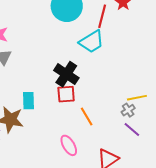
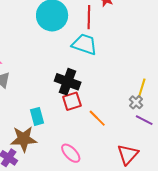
cyan trapezoid: (91, 42) -> (84, 44), turned -116
yellow line: (137, 98) -> (142, 88), turned -48
pink ellipse: (69, 145) -> (71, 153), moved

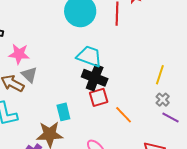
cyan trapezoid: (84, 44) -> (89, 56), moved
yellow line: (142, 88) -> (160, 75), moved

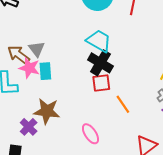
pink star: (19, 54) -> (29, 68), moved
cyan rectangle: (63, 112) -> (45, 71), moved

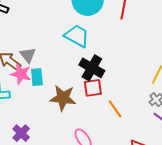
cyan trapezoid: (99, 41) -> (77, 36), moved
brown star: (47, 111) -> (63, 98), moved

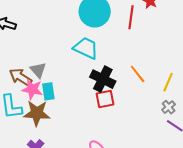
brown star: (63, 98) -> (37, 113), moved
orange line: (115, 109) -> (138, 74), moved

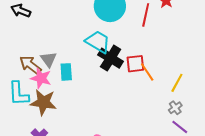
black cross: (103, 79) -> (111, 58), moved
cyan rectangle: (48, 91) -> (66, 72), moved
red square: (105, 99) -> (135, 64), moved

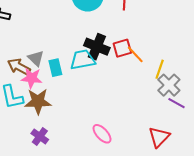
cyan trapezoid: (98, 42) -> (83, 60), moved, turned -32
yellow line: (177, 83) -> (160, 69), moved
gray cross: (175, 108) -> (169, 85), size x1.6

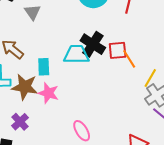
gray triangle: (36, 58) -> (32, 12), moved
cyan rectangle: (55, 68) -> (44, 67), moved
pink star: (32, 78) -> (48, 93), moved

